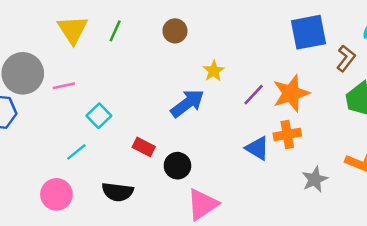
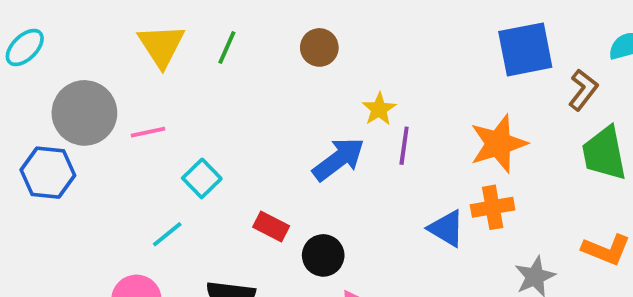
purple line: (254, 95) -> (404, 146), moved, turned -35

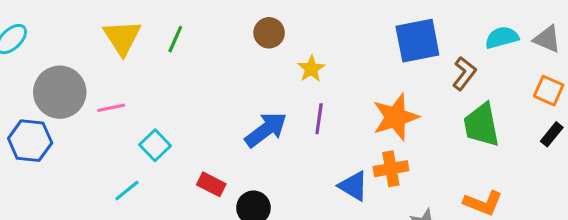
brown circle: (319, 47) -> (269, 33), moved
yellow star: (379, 109) -> (311, 69), moved

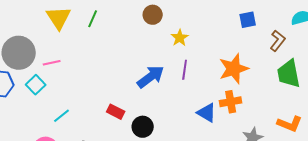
blue square: (417, 41) -> (248, 20), size x0.6
cyan square: (155, 145) -> (36, 85), moved

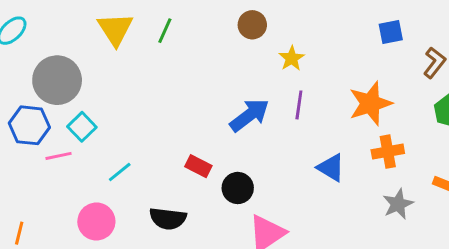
pink line: (52, 63) -> (59, 156), moved
orange cross: (231, 102) -> (388, 152), moved

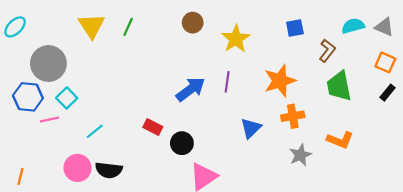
yellow star: (292, 58) -> (236, 39), moved, size x1.5
blue triangle: (331, 168) -> (251, 128), turned 45
black semicircle: (168, 219) -> (109, 170), moved

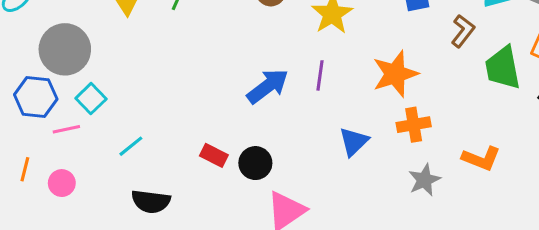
green trapezoid: (339, 86) -> (503, 68), moved
red rectangle: (153, 127) -> (214, 155), moved
pink circle: (77, 168) -> (62, 183), moved, size x0.7
orange line: (20, 177) -> (25, 169), moved

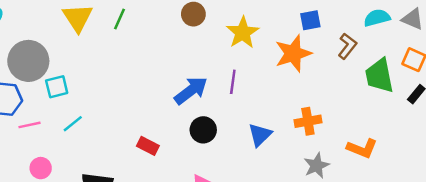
orange star: (395, 74) -> (293, 54), moved
cyan square: (91, 99) -> (57, 87), moved, turned 30
cyan line: (131, 146) -> (73, 124), moved
black circle: (255, 163) -> (203, 130), moved
pink circle: (62, 183) -> (41, 168), moved

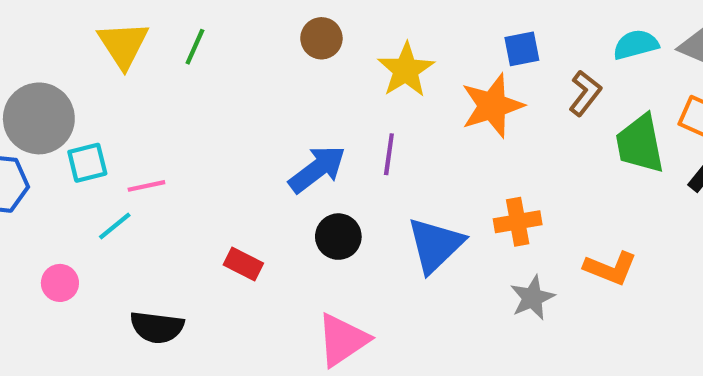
pink line: (30, 125) -> (146, 186), moved
blue triangle: (260, 135) -> (435, 245), size x1.4
pink circle: (41, 168) -> (60, 283), moved

